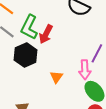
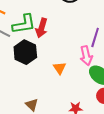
green L-shape: (29, 27) -> (24, 24), turned -115

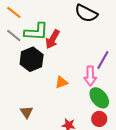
orange triangle: (60, 68) -> (62, 82), turned 32

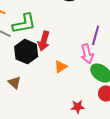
red arrow: (53, 39) -> (44, 41), moved
brown triangle: (27, 112) -> (14, 83), moved

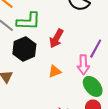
red arrow: (44, 41) -> (56, 38), moved

